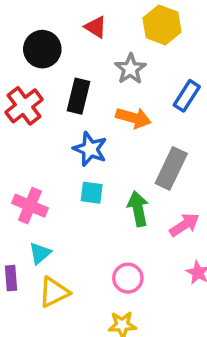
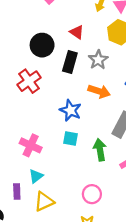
black rectangle: (79, 96) -> (70, 62), moved

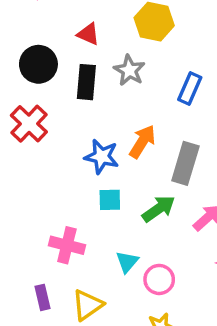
orange arrow: (99, 91) -> (142, 141), moved, turned -65
pink cross: (31, 145) -> (67, 245), moved
green arrow: (100, 150) -> (159, 209), turned 75
cyan triangle: (36, 176) -> (127, 262), moved

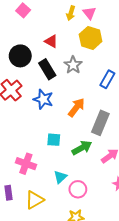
black rectangle: (86, 82) -> (47, 69), turned -42
blue star: (102, 157) -> (43, 99), moved

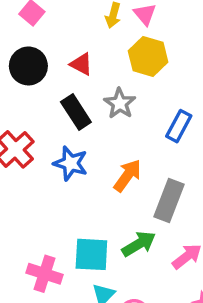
black circle: (20, 56) -> (28, 66), moved
cyan square: (54, 140) -> (91, 254), moved, size x1.5

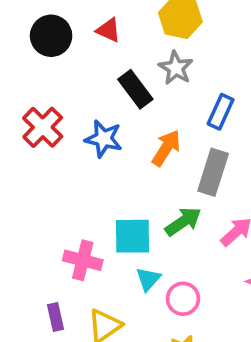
gray star: (120, 103) -> (176, 68), moved
black rectangle: (76, 112) -> (135, 89), moved
blue rectangle: (179, 126) -> (221, 112), moved

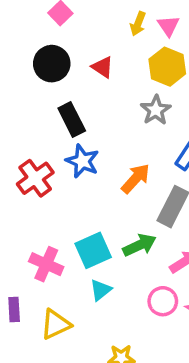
black rectangle: (135, 89) -> (72, 119), moved
red cross: (43, 127) -> (35, 178), moved
cyan square: (132, 236) -> (93, 250), turned -33
pink circle: (183, 299) -> (163, 301), moved

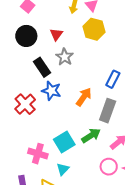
red triangle: (103, 67) -> (56, 34), turned 40
gray star: (156, 110) -> (65, 57), moved
cyan triangle: (101, 290) -> (63, 169), moved

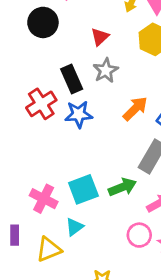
black circle: (26, 36) -> (43, 22), moved
blue star: (51, 91) -> (79, 114), turned -30
orange arrow: (84, 97) -> (135, 109), moved
red cross: (25, 104) -> (41, 104), moved

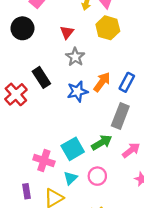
black rectangle: (72, 79) -> (41, 77), moved
red cross: (41, 104) -> (16, 94), moved
blue star: (79, 114) -> (77, 91), moved
pink circle: (139, 235) -> (97, 176), moved

